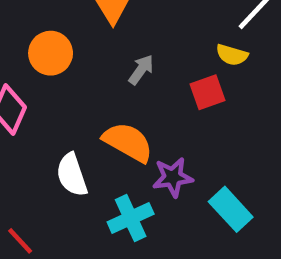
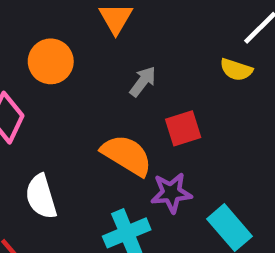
red square: (207, 92) -> (183, 128), moved
white semicircle: (72, 175) -> (41, 197), moved

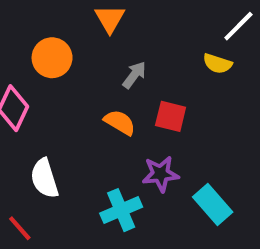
red square: (183, 128) -> (171, 116), turned 32
orange semicircle: (127, 155) -> (120, 122), moved, size x0.7

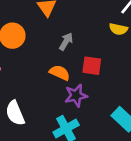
purple star: (161, 174) -> (76, 96), moved

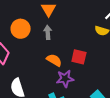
gray arrow: (66, 41) -> (48, 32), moved, turned -40

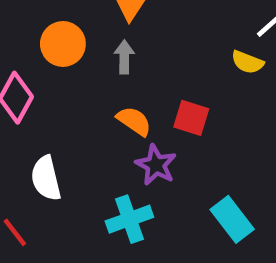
purple star: (65, 79) -> (156, 165), turned 30

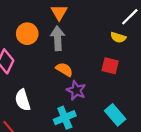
gray arrow: (124, 57) -> (58, 38), size x1.5
red square: (191, 118) -> (110, 66), moved

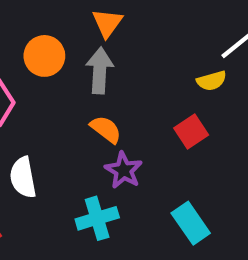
yellow semicircle: (118, 37) -> (212, 81), turned -40
red square: (110, 66) -> (191, 131), turned 36

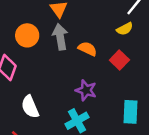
orange semicircle: (106, 129) -> (87, 49), moved
cyan rectangle: (191, 223) -> (130, 112), turned 50

